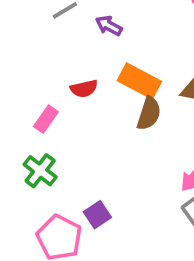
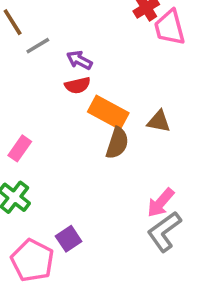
red semicircle: (84, 89) -> (78, 85), moved

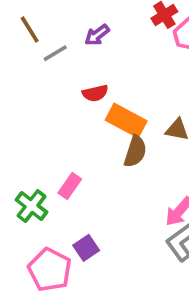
purple arrow: (79, 60) -> (97, 35), moved, turned -65
pink rectangle: (20, 148) -> (70, 186), moved

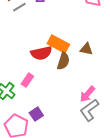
red semicircle: (95, 93) -> (41, 53), moved, size x1.5

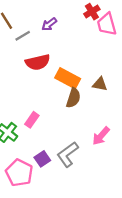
red semicircle: (41, 53) -> (38, 62), moved
gray L-shape: (89, 110) -> (68, 154), moved

